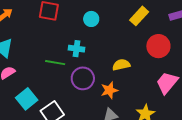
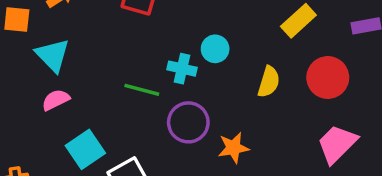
cyan circle: (91, 19) -> (215, 49), moved
yellow semicircle: (121, 65) -> (269, 82), moved, turned 114

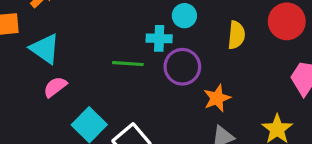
purple circle: (188, 122) -> (182, 67), moved

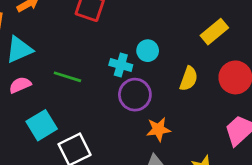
cyan triangle: (45, 49) -> (19, 50), turned 48
green line: (128, 64) -> (67, 77), moved

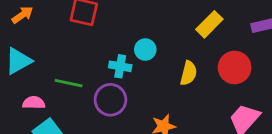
pink semicircle: (20, 85) -> (34, 103), moved, turned 30
purple circle: (135, 95) -> (110, 100), moved

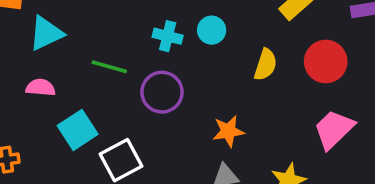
cyan cross: (120, 66) -> (168, 36), moved
pink semicircle: (34, 103) -> (41, 87), moved

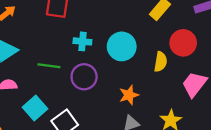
cyan circle: (212, 30) -> (122, 46), moved, size x1.6
yellow semicircle: (266, 65) -> (161, 62), moved

